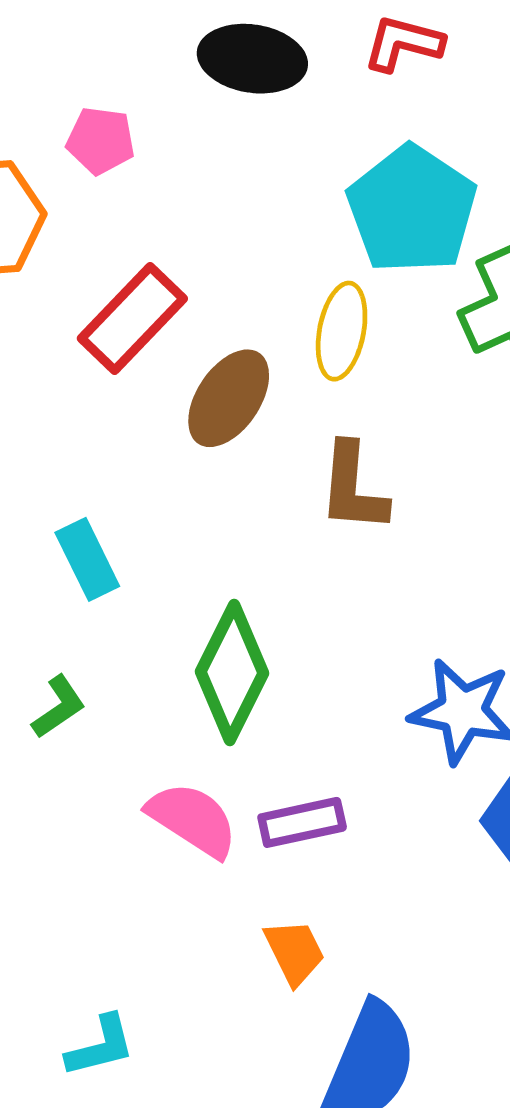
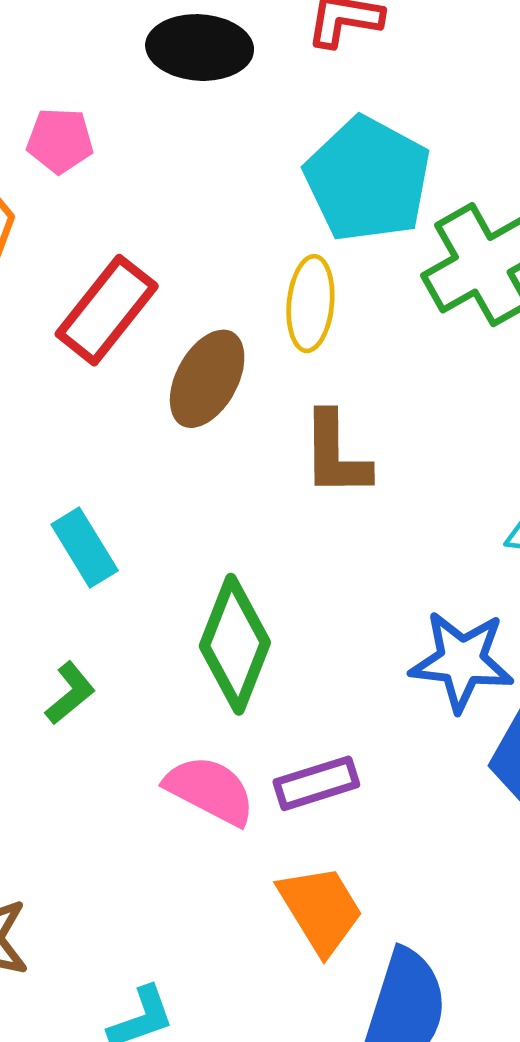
orange trapezoid: (295, 952) -> (321, 909), size x1.4

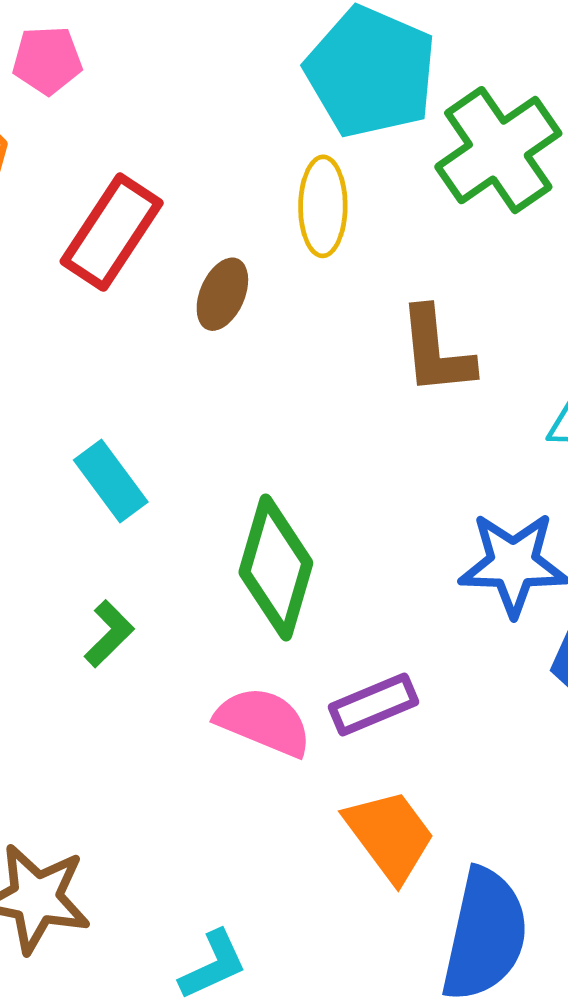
brown ellipse: (207, 379) -> (222, 294), size x0.7
brown L-shape: (336, 454) -> (436, 351), moved

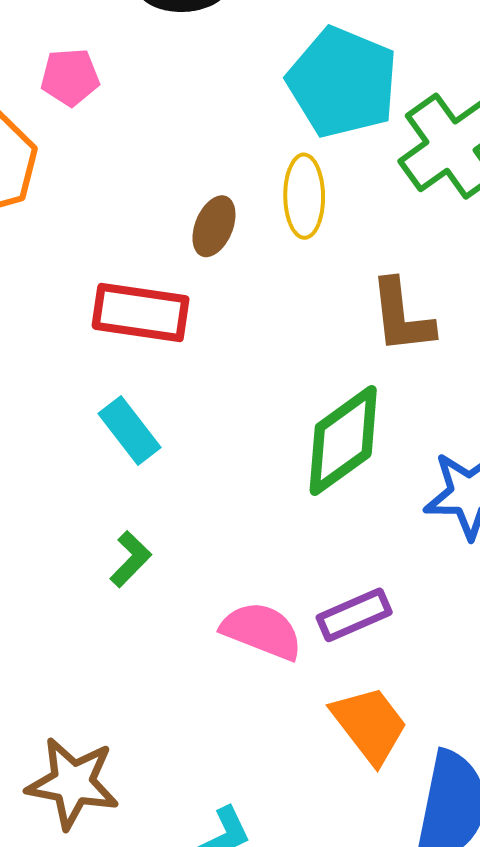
red rectangle: (112, 232) -> (141, 313), moved, turned 66
brown ellipse: (222, 294) -> (214, 226), moved
green diamond: (276, 568) -> (343, 440), moved, turned 39

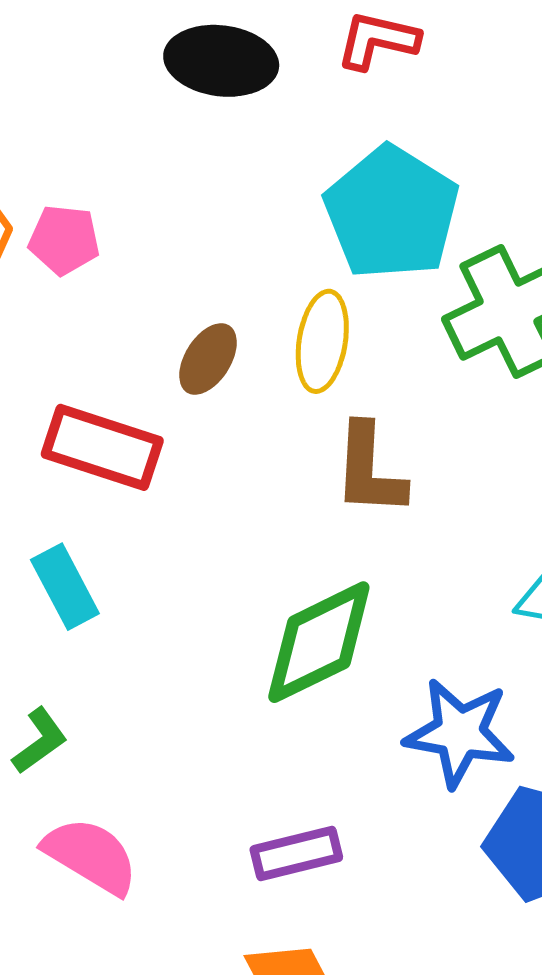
pink pentagon: (70, 77) -> (64, 240), moved
brown L-shape: (402, 316) -> (369, 470), moved
pink semicircle: (262, 631) -> (91, 856), moved

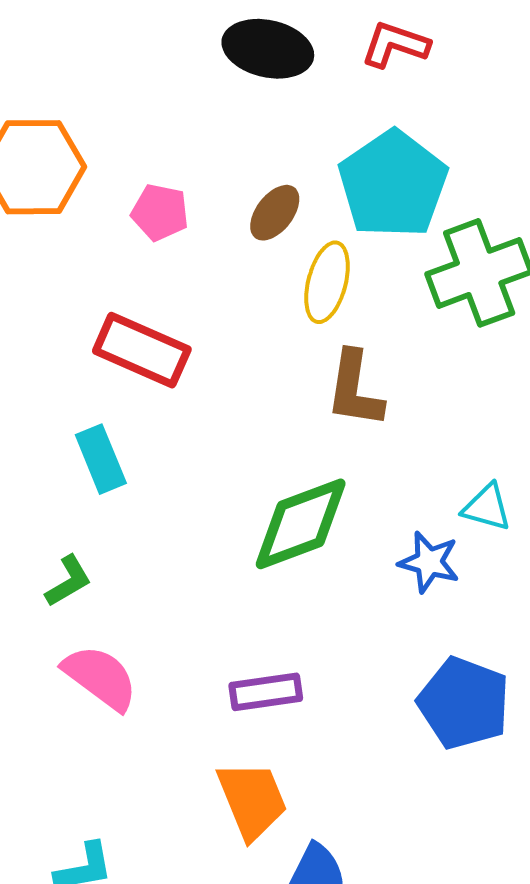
pink pentagon: (64, 240) -> (160, 212), moved
brown ellipse: (208, 359) -> (275, 213), moved
blue star: (460, 733) -> (429, 562), moved, size x0.7

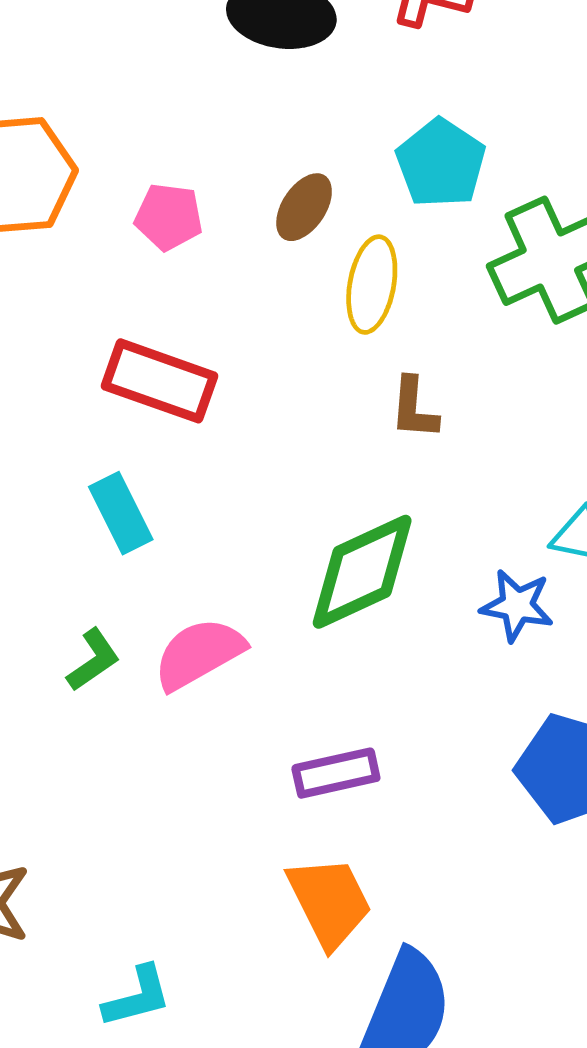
cyan pentagon: (393, 184) -> (441, 163), size x0.7
brown L-shape: (355, 389) -> (414, 408), size x0.7
pink semicircle: (100, 677) -> (199, 654), moved, turned -62

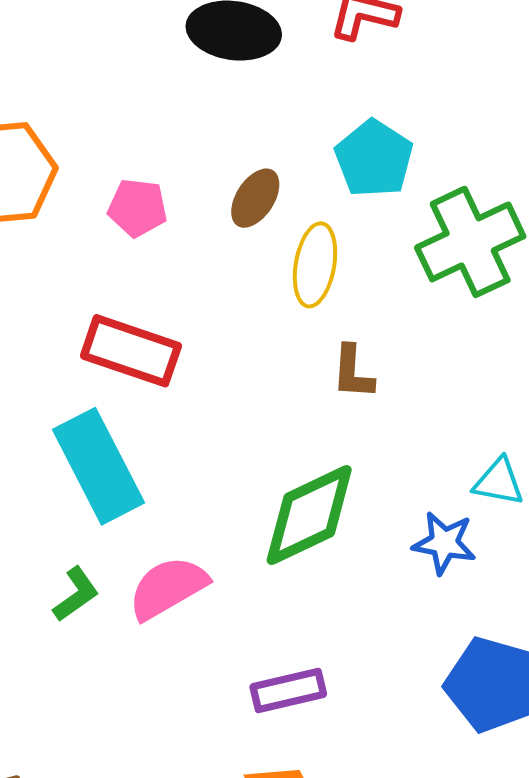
cyan rectangle: (121, 513) -> (99, 466), size x1.6

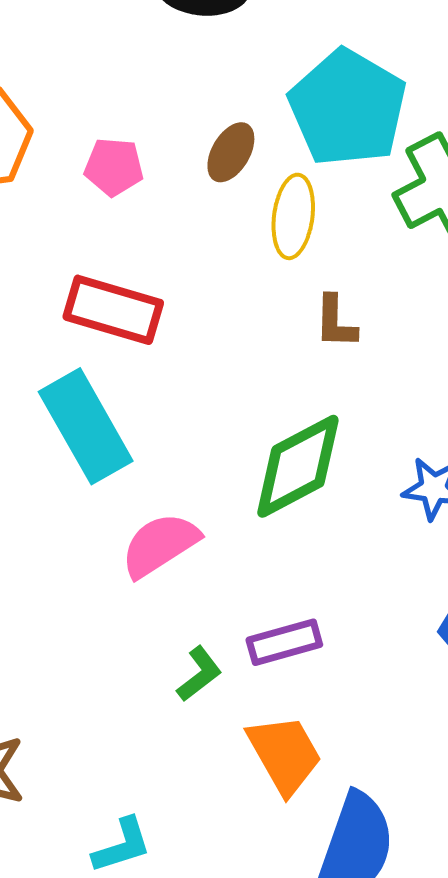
cyan pentagon: (374, 159) -> (348, 108), size x1.5
green L-shape: (76, 594) -> (199, 674), moved

